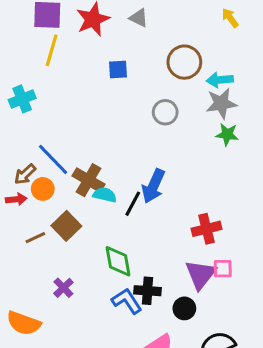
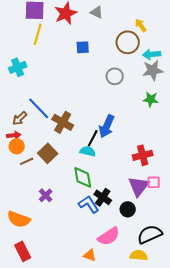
yellow arrow: (230, 18) -> (141, 25), moved
green star: (227, 134) -> (151, 99), moved
orange circle: (43, 189) -> (17, 146), moved
cyan semicircle: (105, 195) -> (88, 151), moved
black cross: (148, 291) -> (103, 197), turned 30

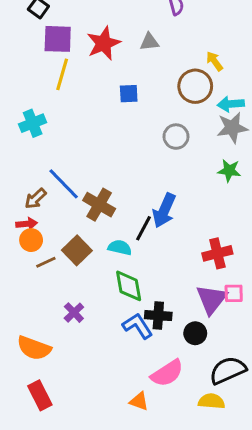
gray triangle: (97, 12) -> (149, 42), turned -32
cyan semicircle: (88, 151) -> (120, 247), moved
black cross: (103, 197) -> (158, 316), turned -30

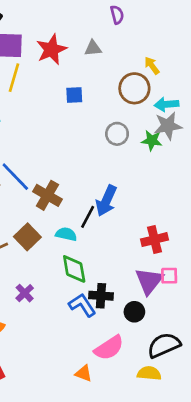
green star: (229, 171) -> (152, 141), moved

